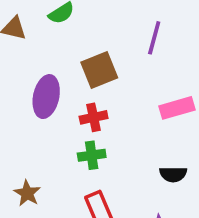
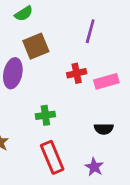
brown square: (99, 70) -> (36, 46), moved
red cross: (94, 117) -> (77, 73), moved

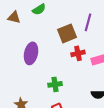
brown square: (36, 46) -> (67, 33), moved

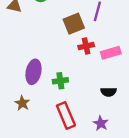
purple ellipse: (31, 53) -> (33, 72), moved

